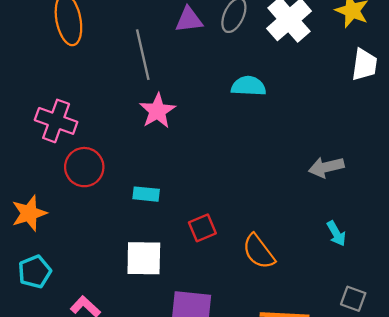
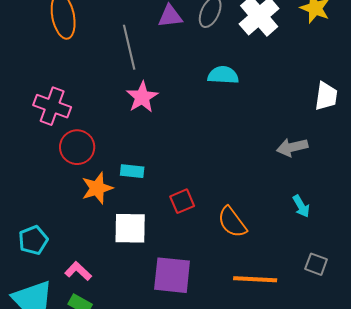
white trapezoid: (364, 65) -> (326, 96), moved
orange star: (29, 213) -> (97, 188), moved

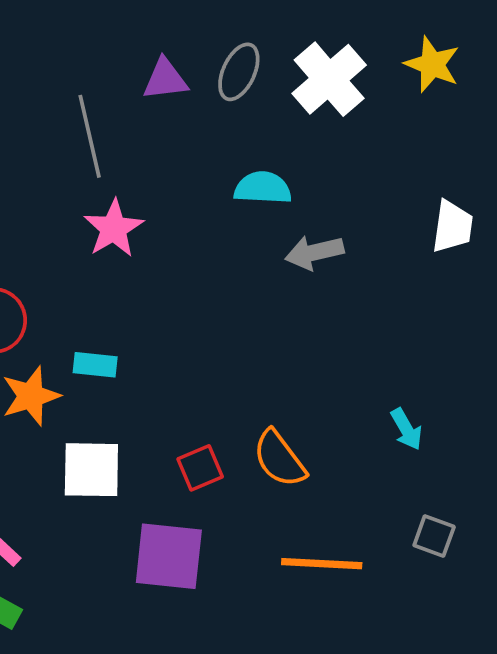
gray arrow: (292, 147) -> (314, 252), moved
red square: (182, 201) -> (200, 468), moved

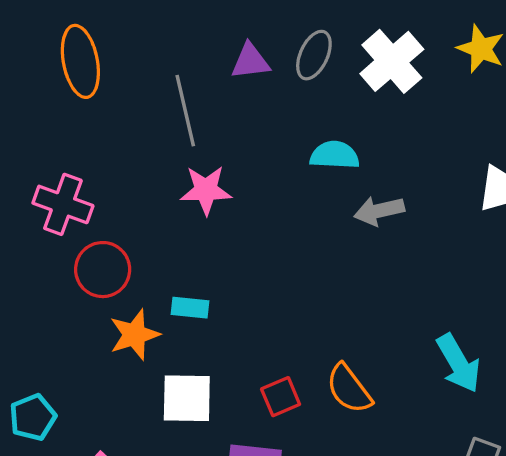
pink star: (114, 228) -> (206, 190), turned 30
cyan arrow: (406, 429) -> (459, 363), size x1.6

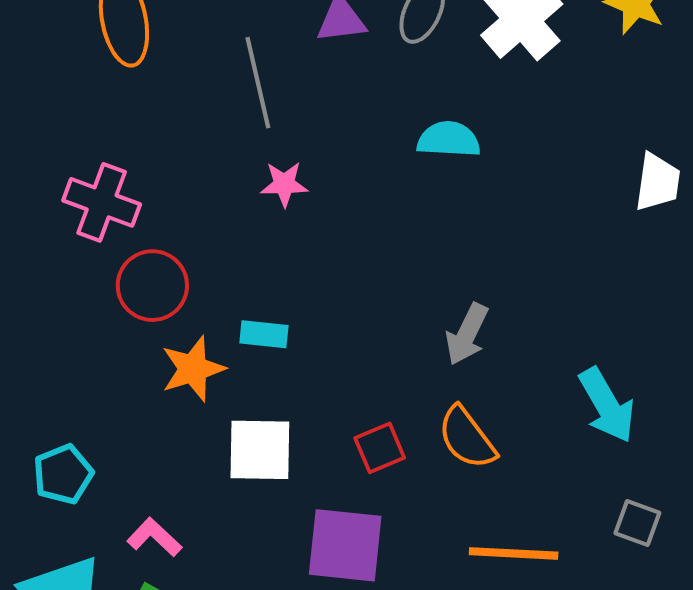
pink star: (206, 190) -> (284, 184), size x0.7
gray arrow: (379, 211) -> (467, 334), moved, turned -51

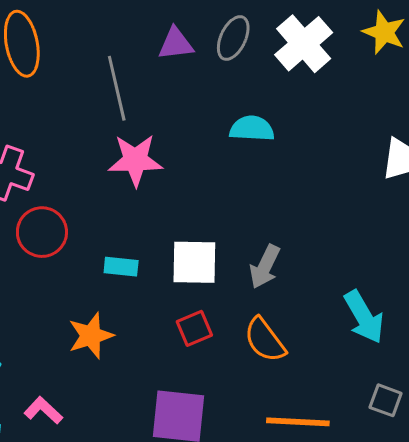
pink star: (284, 184) -> (135, 160), size x1.6
orange star: (193, 369) -> (91, 336), moved
red square: (380, 448) -> (194, 328), moved
white square: (260, 450) -> (194, 262), moved

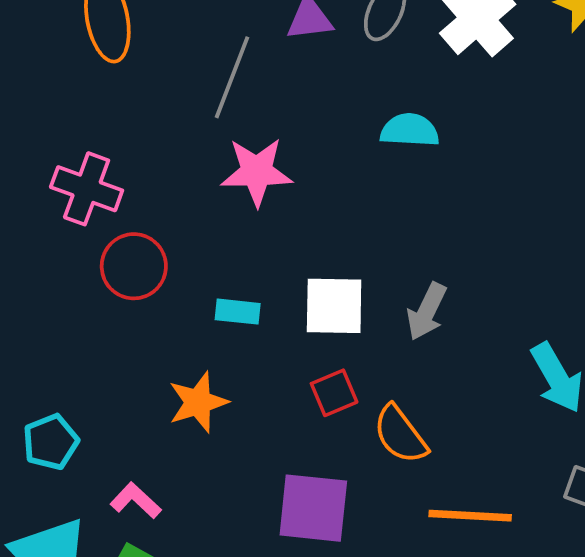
gray line: (117, 88) -> (232, 77), turned 34
orange semicircle: (265, 340) -> (400, 434), moved

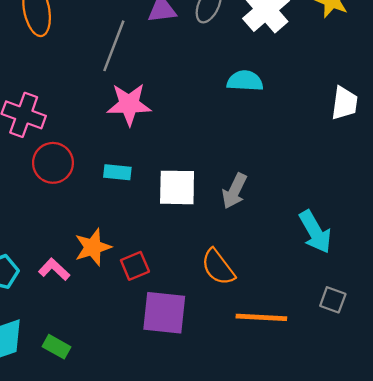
cyan semicircle: (410, 130) -> (245, 81), moved
cyan rectangle: (238, 312) -> (117, 172), moved
red square: (334, 393) -> (135, 266), moved
pink L-shape: (136, 500) -> (54, 269), moved

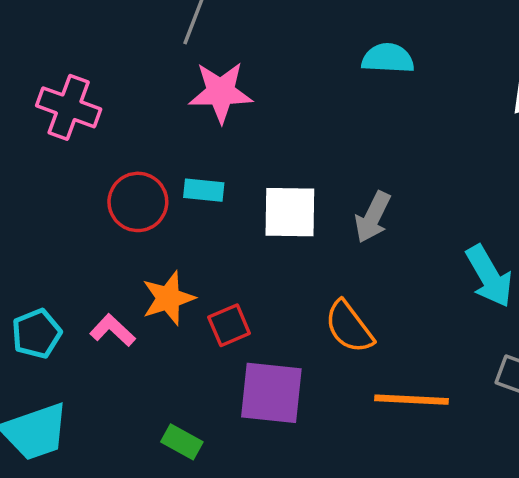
red circle: (53, 163) -> (138, 202), moved
green rectangle: (56, 347) -> (182, 442), moved

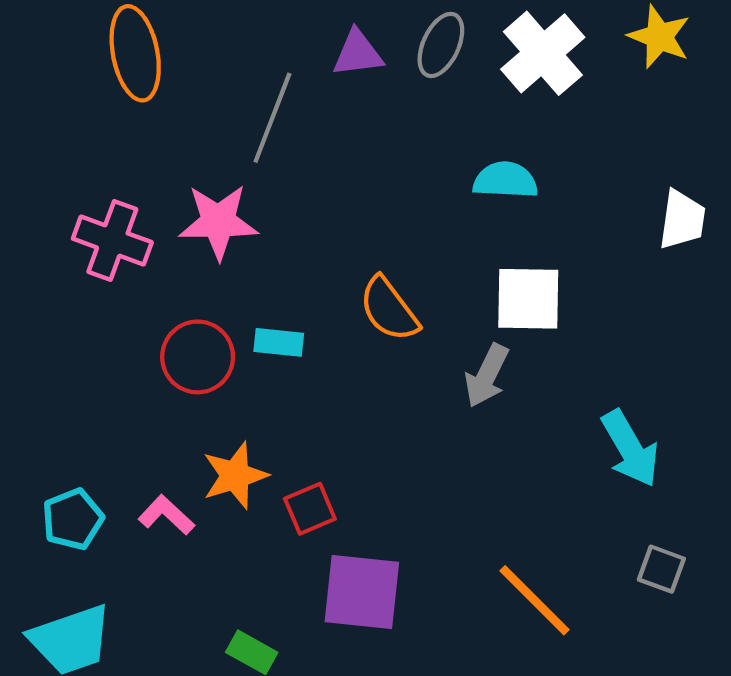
pink star: (221, 92) -> (218, 222), moved
white square: (290, 212) -> (528, 299), moved
orange semicircle: (349, 327) -> (389, 309), moved
orange line: (412, 400) -> (535, 600), turned 42

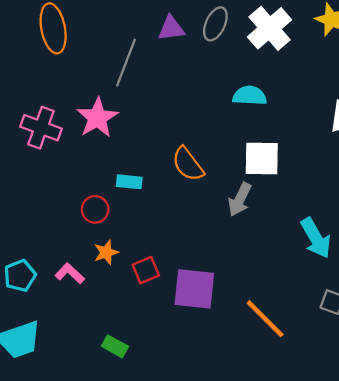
pink star: (218, 222) -> (97, 118), turned -30
red circle: (198, 357) -> (95, 209), moved, size x0.7
orange star: (235, 475) -> (106, 252), size x0.7
purple square: (362, 592) -> (194, 289), moved

